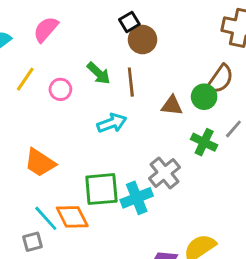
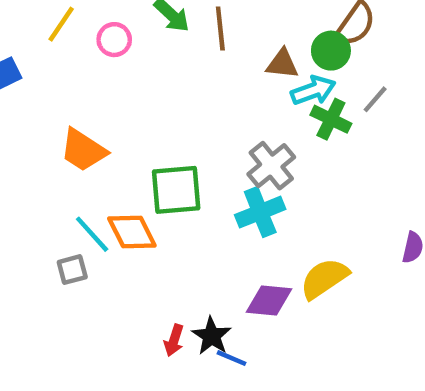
cyan arrow: (112, 123) -> (313, 90), moved
cyan cross: (137, 198) -> (260, 212), moved

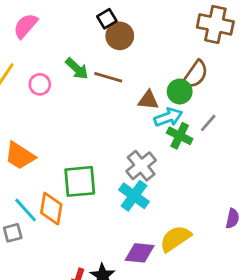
brown line: (220, 29) -> (108, 77), turned -68
cyan cross: (260, 212) -> (134, 196), turned -32
orange diamond: (132, 232) -> (51, 209), turned 36

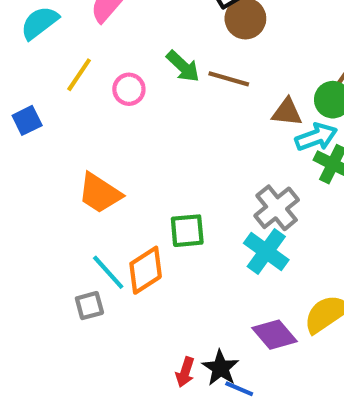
green square: (80, 181) -> (187, 231), size x0.7
orange diamond: (51, 209) -> (146, 270), turned 48
purple diamond: (140, 253) -> (275, 335), turned 44

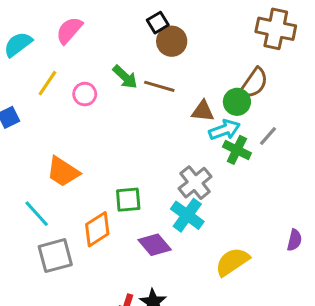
cyan line: (108, 272) -> (37, 214), moved
gray square: (89, 306) -> (55, 256), size x1.6
purple diamond: (275, 335) -> (155, 245), moved

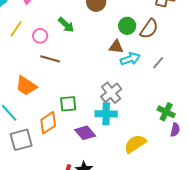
brown line: (159, 86) -> (50, 59), moved
green circle: (237, 102) -> (127, 26), moved
green cross: (237, 150) -> (166, 112), moved
cyan cross: (187, 215) -> (106, 114), turned -35

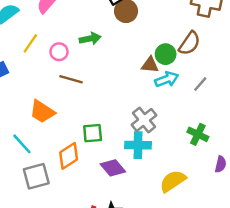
green arrow: (66, 25) -> (90, 39), turned -54
green circle: (127, 26) -> (166, 54), moved
green cross: (166, 112) -> (198, 134), moved

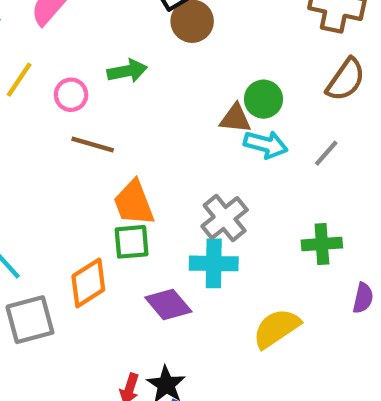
brown semicircle: (189, 43) -> (346, 80), moved
cyan arrow: (167, 79) -> (266, 144), turned 35
orange trapezoid: (42, 112) -> (134, 203), moved, turned 36
green cross: (198, 134) -> (322, 244), turned -30

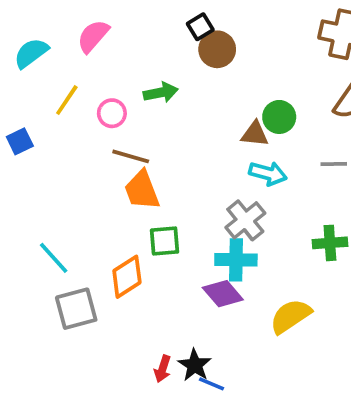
cyan arrow: (266, 144) -> (268, 173), moved
gray line: (326, 153) -> (334, 164), turned 48
orange trapezoid: (134, 203) -> (142, 190), moved
purple diamond: (168, 305) -> (223, 294), moved

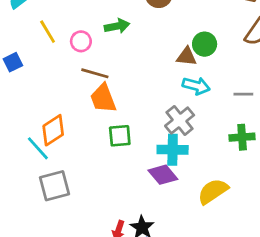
yellow line: (67, 100) -> (48, 32), turned -65
gray line: (334, 164) -> (243, 94), moved
orange diamond: (127, 277) -> (53, 130), moved

